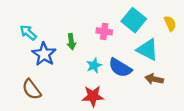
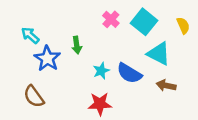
pink cross: (104, 31) -> (111, 19), moved, turned 35

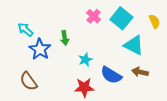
blue semicircle: (129, 73) -> (111, 75), moved

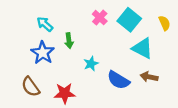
cyan arrow: (25, 30) -> (45, 24), moved
red star: (84, 87) -> (65, 93), moved

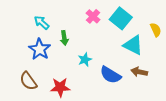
yellow semicircle: (164, 23) -> (156, 30), moved

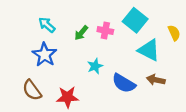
pink cross: (93, 16) -> (105, 31), moved, turned -32
green arrow: (64, 38) -> (81, 33), moved, turned 48

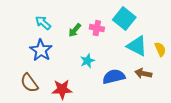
yellow semicircle: (174, 33) -> (160, 49), moved
blue semicircle: (124, 83) -> (114, 77), turned 135

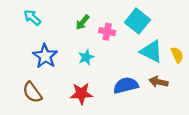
cyan arrow: (43, 23) -> (32, 18), moved
green arrow: (75, 30) -> (83, 22), moved
cyan star: (87, 61) -> (86, 57), moved
red star: (62, 89) -> (81, 93), moved

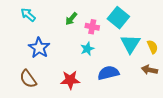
cyan triangle: (151, 51) -> (130, 44), turned 35
cyan star: (86, 57) -> (87, 49), moved
brown arrow: (158, 82) -> (149, 70), moved

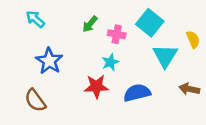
yellow semicircle: (152, 47) -> (193, 39), moved
red star: (70, 80) -> (96, 86), moved

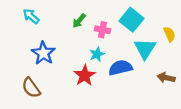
red star: (96, 86) -> (85, 75), turned -30
blue semicircle: (137, 93) -> (120, 68), moved

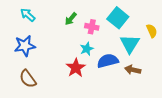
blue star: (43, 53) -> (25, 46), moved, turned 30
brown arrow: (166, 78) -> (133, 70), moved

